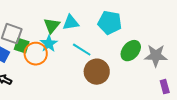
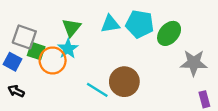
cyan triangle: (71, 23) -> (110, 24), moved
cyan line: (82, 50) -> (97, 90), moved
green ellipse: (131, 51) -> (169, 33), moved

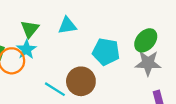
cyan pentagon: (140, 24) -> (106, 52), moved
green ellipse: (169, 33) -> (146, 40), moved

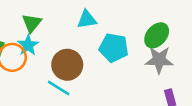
cyan triangle: (67, 26) -> (87, 19), moved
brown circle: (81, 81) -> (67, 65), moved

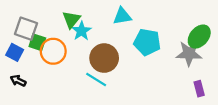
green ellipse: (157, 35) -> (199, 37), moved
cyan star: (28, 45) -> (81, 31), moved

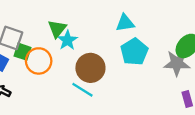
cyan triangle: (122, 16) -> (125, 23), moved
cyan pentagon: (147, 42) -> (134, 52), turned 30

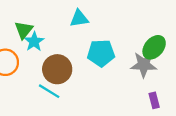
cyan triangle: (125, 23) -> (79, 18), moved
cyan pentagon: (134, 52) -> (101, 53), turned 30

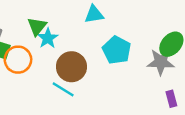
cyan pentagon: (101, 53) -> (117, 50), turned 30

